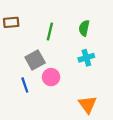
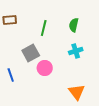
blue line: (25, 85) -> (11, 75), moved

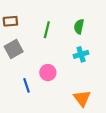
gray square: (31, 53) -> (14, 49), moved
blue line: (11, 75) -> (26, 85), moved

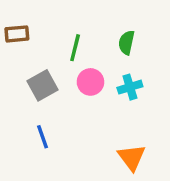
gray square: (14, 49) -> (43, 85), moved
pink circle: (48, 73) -> (90, 82), moved

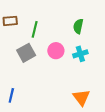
green line: (75, 48) -> (35, 29), moved
blue line: (43, 137) -> (11, 95), moved, turned 32

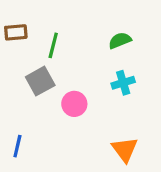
green semicircle: (78, 26) -> (120, 40), turned 56
pink circle: (56, 51) -> (74, 104), moved

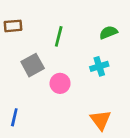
green semicircle: (120, 40) -> (108, 32), moved
green line: (53, 45) -> (59, 36), moved

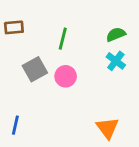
cyan cross: (99, 66) -> (116, 61), moved, turned -36
pink circle: (60, 83) -> (66, 76), moved

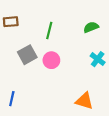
cyan cross: (116, 61) -> (98, 59), moved
orange triangle: (107, 128) -> (84, 101), turned -36

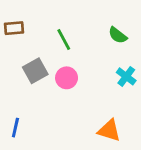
green semicircle: (91, 27) -> (118, 35), turned -120
green line: (49, 31) -> (64, 39), turned -42

